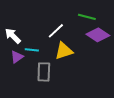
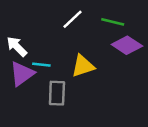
white line: (56, 31) -> (73, 19), moved
purple triangle: (17, 57) -> (22, 74), size x1.5

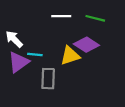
white line: (73, 19) -> (61, 16), turned 42
purple diamond: (127, 45) -> (86, 45), moved

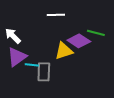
green line: (95, 18) -> (96, 33), moved
cyan line: (35, 54) -> (32, 65), moved

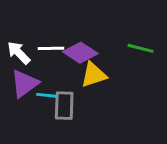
white line: (56, 15) -> (51, 48), moved
purple diamond: (79, 41) -> (80, 53), moved

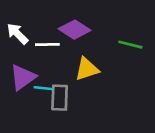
white arrow: (19, 53) -> (17, 34), moved
purple diamond: (80, 53) -> (75, 30), moved

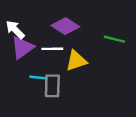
white line: (47, 45) -> (52, 49), moved
purple triangle: (23, 77) -> (22, 48), moved

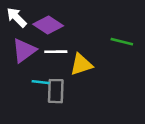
purple diamond: (65, 26) -> (48, 25), moved
white arrow: (15, 30) -> (16, 17), moved

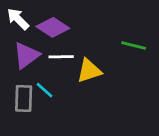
cyan line: (41, 82) -> (44, 90), turned 36
gray rectangle: (56, 91) -> (24, 98), moved

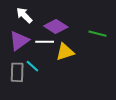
white arrow: (18, 19) -> (24, 15), moved
purple diamond: (53, 27) -> (56, 26), moved

